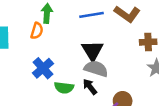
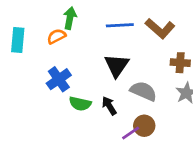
orange semicircle: (37, 31) -> (56, 36), turned -140
gray semicircle: (96, 69) -> (143, 91), moved

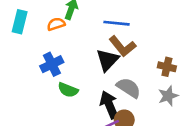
brown L-shape: (160, 29) -> (122, 46), moved
black arrow: (109, 106) -> (109, 105), moved, size x1.5

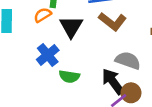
black triangle: (107, 60) -> (71, 27), moved

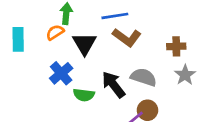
black arrow: (113, 81) -> (114, 85), moved

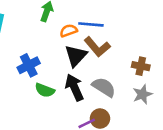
orange semicircle: (55, 32) -> (69, 31), moved
black triangle: (85, 44) -> (76, 56), moved

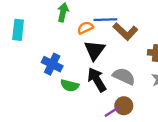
brown L-shape: (97, 47) -> (125, 32), moved
blue cross: (29, 65) -> (52, 64), turned -30

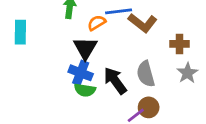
black triangle: (95, 50) -> (85, 48), moved
blue cross: (52, 64) -> (81, 73), moved
gray semicircle: (124, 76) -> (146, 74), turned -125

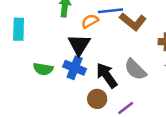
gray semicircle: (146, 74) -> (135, 69), turned -30
green semicircle: (85, 90) -> (43, 69), moved
brown circle: (149, 107) -> (97, 99), moved

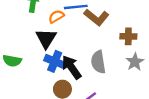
blue cross: (75, 68) -> (55, 61), moved
gray semicircle: (135, 69) -> (98, 62), turned 35

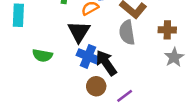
gray semicircle: (98, 62) -> (127, 32), moved

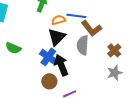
brown cross: (167, 30) -> (114, 50), turned 32
black triangle: (79, 32) -> (57, 37), moved

